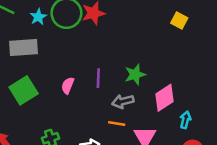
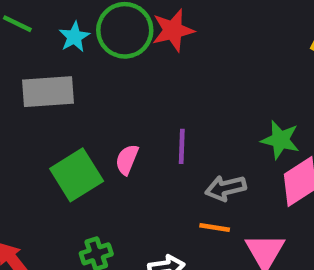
green star: (135, 74) -> (280, 140), moved, turned 30
green square: (24, 90) -> (77, 175), moved

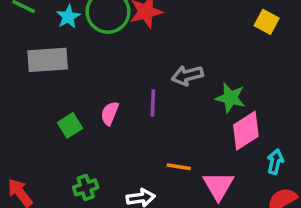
green square: (77, 175) -> (70, 125), size x0.6
gray arrow: (226, 188) -> (187, 75), moved

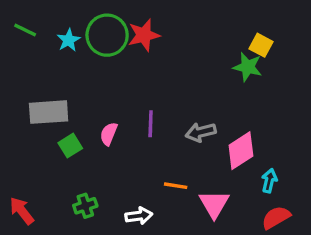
gray rectangle: (48, 60) -> (49, 112), moved
gray arrow: (187, 75) -> (201, 132), moved
green star: (230, 98) -> (248, 67), moved

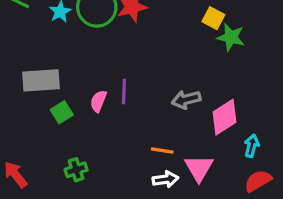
yellow square: (261, 45) -> (213, 18), moved
purple line: (151, 124) -> (124, 92), moved
white arrow: (139, 216) -> (165, 179), moved

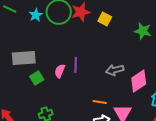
yellow square: (213, 18) -> (105, 19), moved

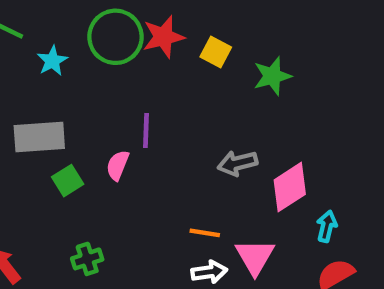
cyan star: (36, 15) -> (52, 61), moved
green star: (143, 31) -> (272, 76), moved, turned -30
purple line: (76, 65) -> (146, 130), moved

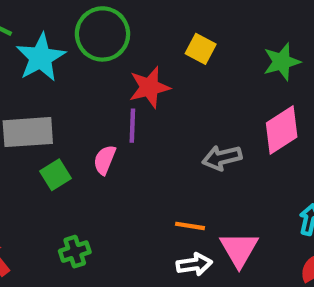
red star: (163, 37) -> (149, 87), moved
cyan star: (52, 61) -> (41, 57), size x1.6
green star: (272, 76) -> (282, 62), moved
pink diamond: (290, 187) -> (282, 130), moved

